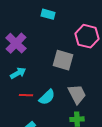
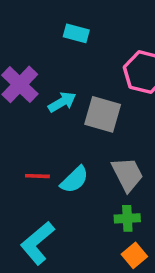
cyan arrow: (18, 73) -> (62, 102), moved

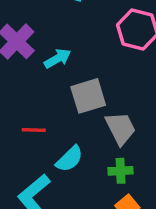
gray square: (103, 114) -> (88, 96), moved, turned -33
cyan semicircle: (74, 180) -> (69, 159), moved

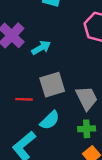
gray square: (88, 96) -> (52, 85), moved

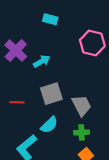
red line: (24, 99) -> (17, 102), moved

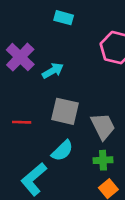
gray square: (51, 94) -> (65, 111), turned 30

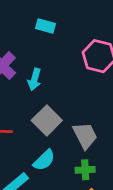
cyan arrow: (53, 71) -> (34, 79), turned 135
gray square: (65, 111) -> (47, 120), turned 32

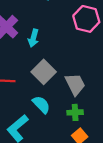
cyan semicircle: (44, 160) -> (41, 105), turned -90

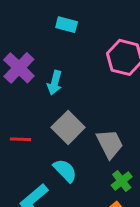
green cross: (75, 112) -> (122, 181), moved, turned -35

